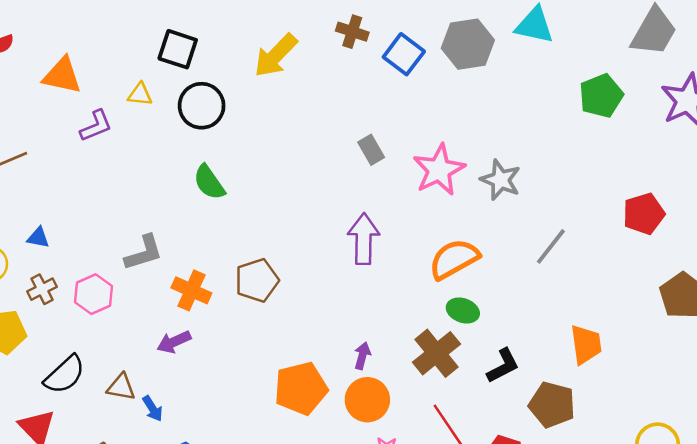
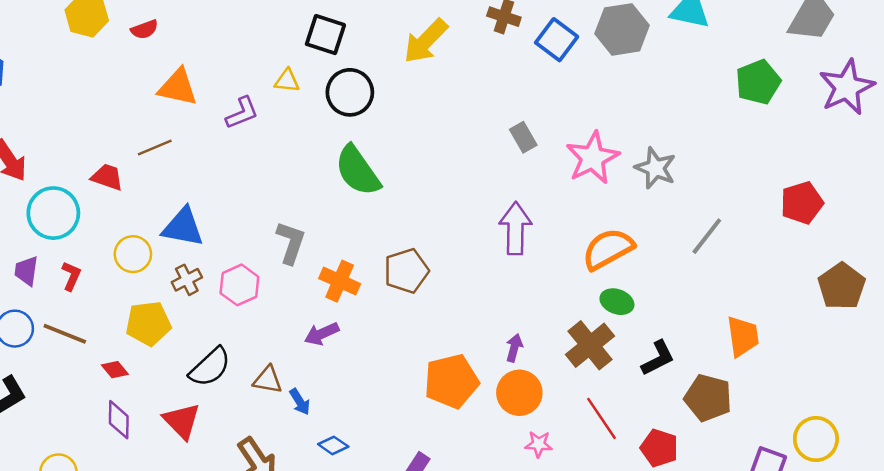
orange triangle: (62, 76) -> (178, 87), moved
green semicircle: (209, 182) -> (358, 171), size x1.4
blue triangle: (38, 238) -> (183, 227), size x1.8
gray L-shape: (144, 253) -> (291, 243), turned -54

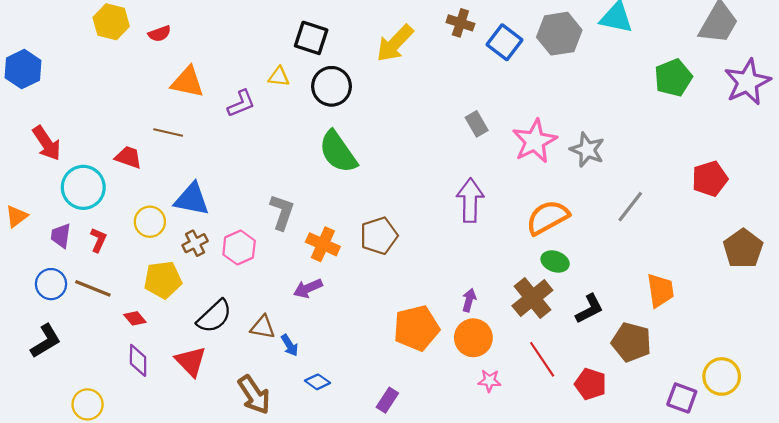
brown line: (155, 148) -> (168, 133), turned 36

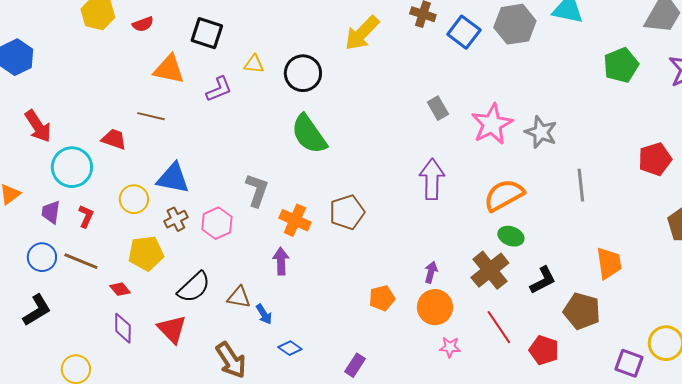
black square: (311, 38) -> (207, 33), moved
gray line: (630, 207) -> (581, 185), turned -44
purple arrow: (308, 288) -> (281, 261), turned 112
orange pentagon: (416, 328) -> (382, 298), size x0.6

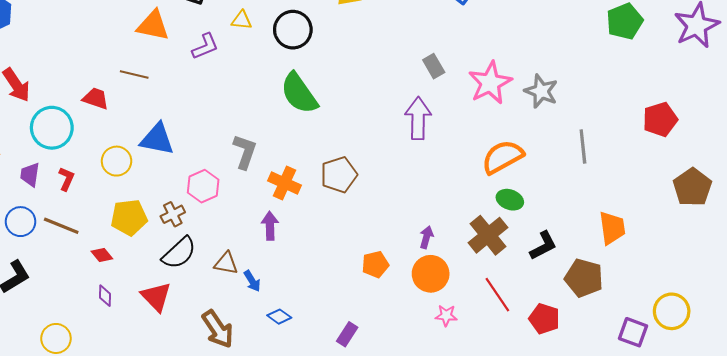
purple arrow: (432, 179) -> (418, 118), moved
brown cross: (176, 219) -> (173, 214), moved
purple diamond: (123, 328) -> (105, 296), size x0.7

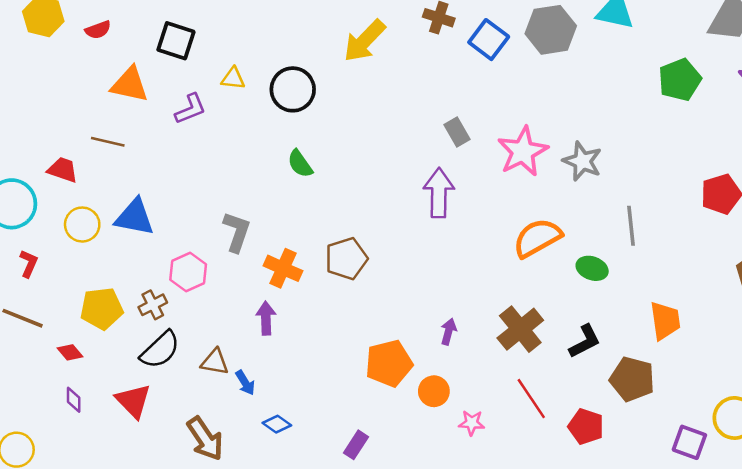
green semicircle: (299, 93) -> (300, 164), size x0.6
yellow circle: (117, 161) -> (82, 225), moved
green ellipse: (510, 200) -> (592, 268), moved
orange pentagon: (375, 264) -> (389, 363), size x1.5
orange circle: (431, 274) -> (434, 391), moved, size x0.7

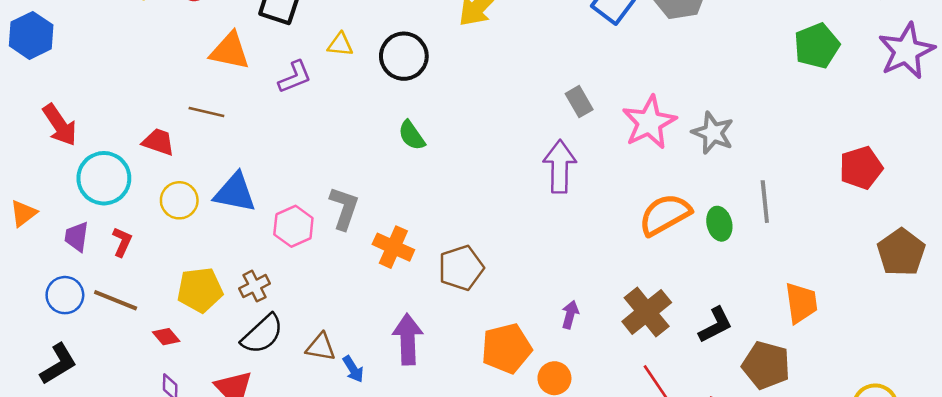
brown pentagon: (346, 259) -> (461, 268), moved
green ellipse: (592, 268) -> (719, 224), moved, turned 56
pink hexagon: (188, 272) -> (293, 226), moved
purple arrow: (266, 318) -> (408, 339), moved, size x1.4

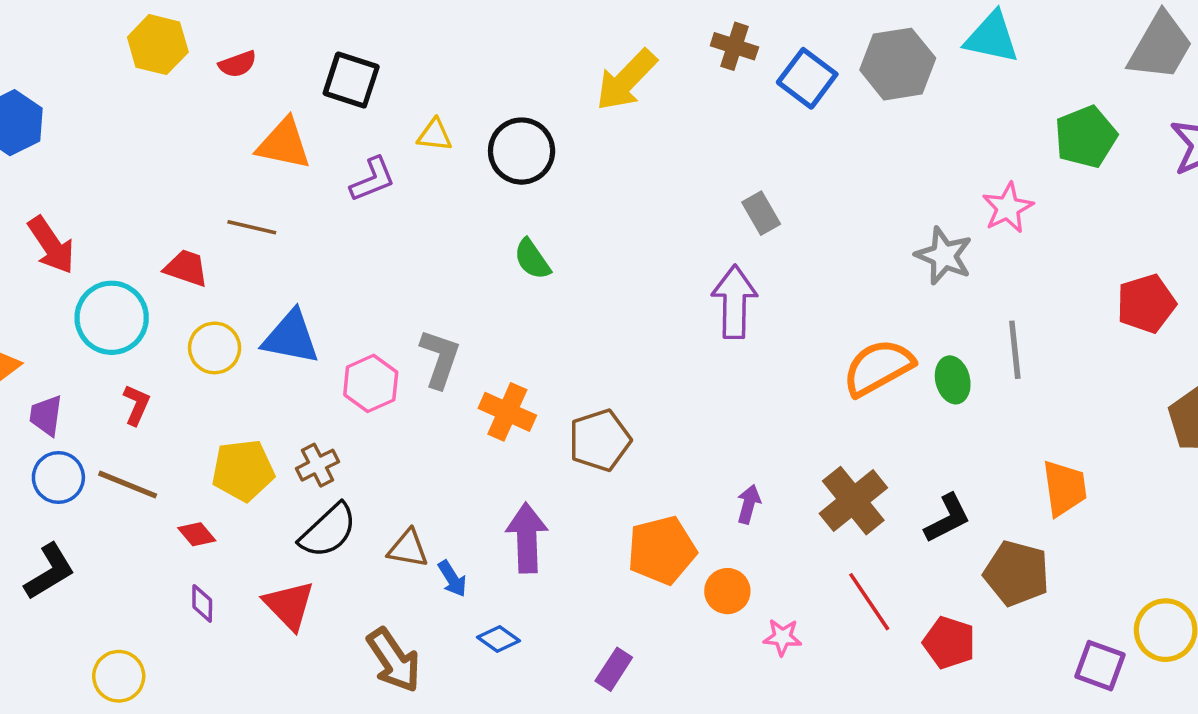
pink star: (649, 122) -> (1008, 208), moved, size x0.7
purple trapezoid: (77, 237) -> (46, 415), moved

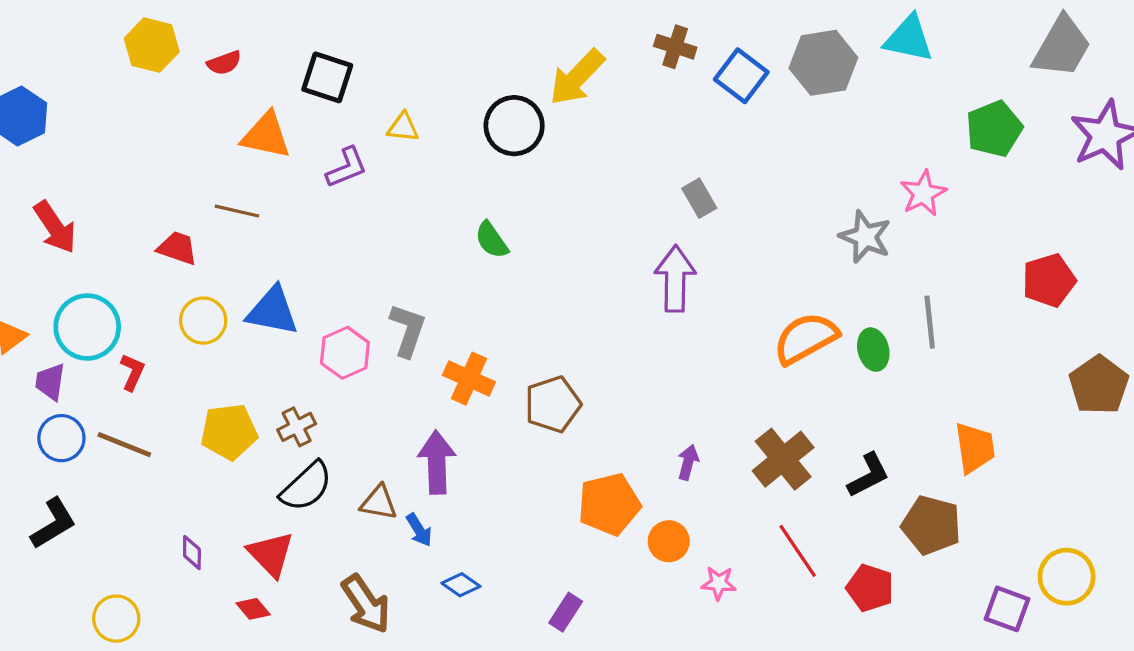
black circle: (522, 151) -> (514, 126), moved
cyan circle: (112, 318) -> (87, 327), moved
red diamond: (197, 534) -> (253, 609), moved
purple arrow: (527, 538) -> (437, 462), moved

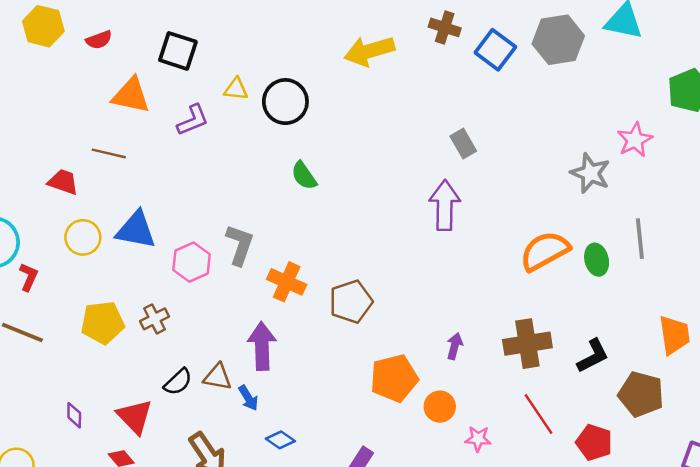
yellow arrow: (577, 77) -> (369, 51), turned 30
black circle: (514, 126) -> (285, 102), moved
brown cross: (783, 459) -> (527, 344), turned 30
black semicircle: (306, 486) -> (178, 382), moved, size x0.7

